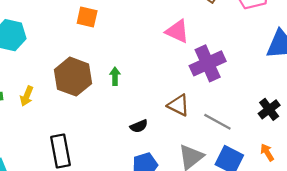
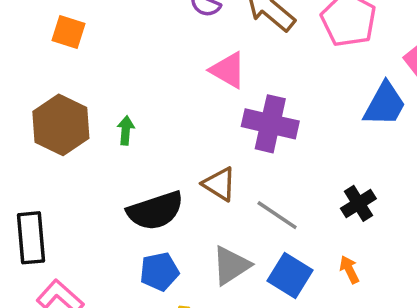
orange square: (87, 17) -> (68, 32), moved
purple cross: (208, 63) -> (270, 124), turned 32
black semicircle: (139, 126) -> (155, 211), size x2.0

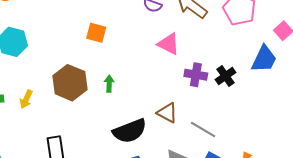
orange square: (68, 32) -> (96, 33), moved
purple cross: (270, 124) -> (196, 75), size x0.7
black cross: (358, 203) -> (225, 76), moved

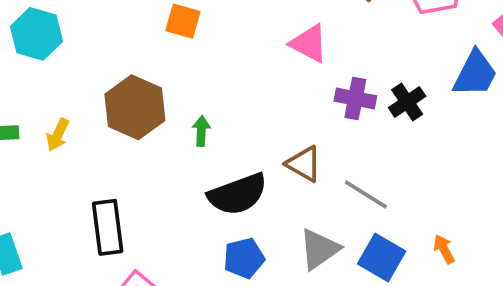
green arrow: (109, 84) -> (201, 131), moved

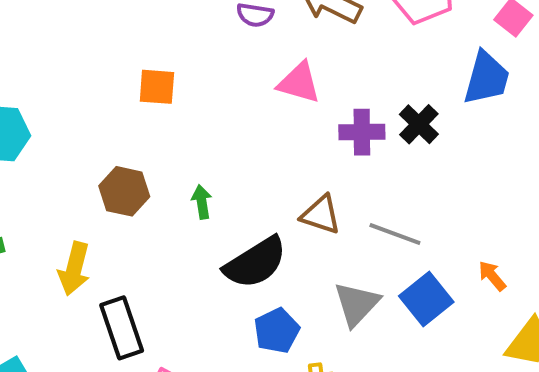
brown hexagon: (135, 107) -> (124, 191), size x0.7
yellow arrow: (58, 135) -> (74, 269), moved, size x1.4
blue square: (382, 257) -> (426, 299), turned 33

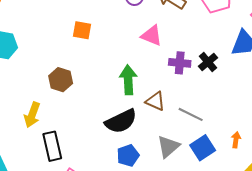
green arrow: (202, 202) -> (128, 80), moved, size x1.8
orange arrow: (492, 276) -> (236, 140), turned 42

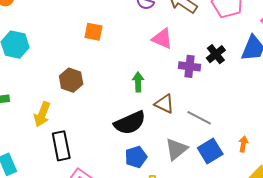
black cross: (208, 62) -> (216, 54), moved
green arrow: (128, 80) -> (138, 82), size x0.7

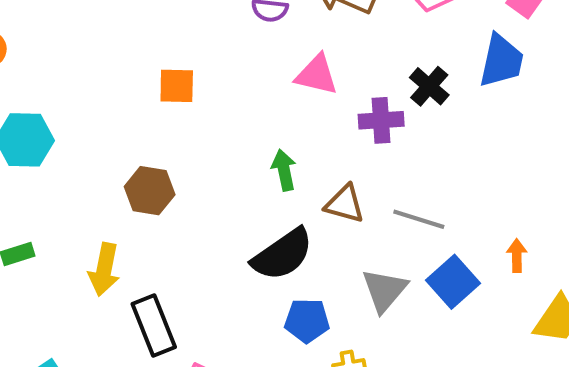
blue pentagon: (136, 157) -> (307, 321), turned 30

